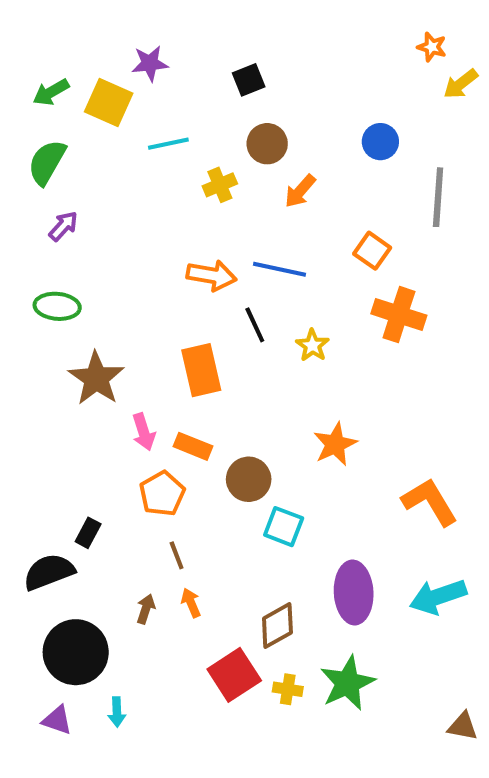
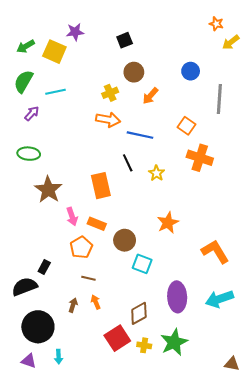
cyan line: (168, 144) -> (55, 92), moved
orange arrow: (212, 275) -> (108, 120), moved
brown line: (177, 555) -> (88, 278), turned -56

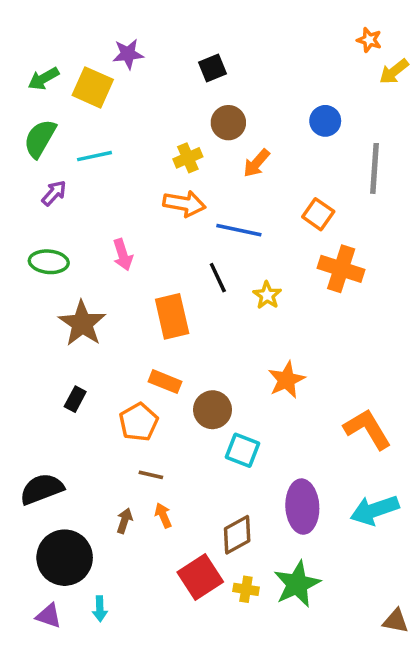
pink arrow: (72, 216) -> (123, 255), moved
black rectangle: (44, 267) -> (75, 399), moved

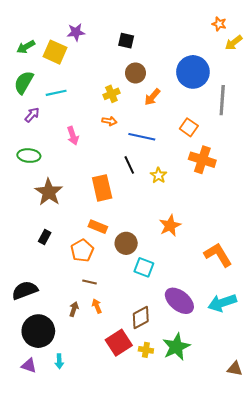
black square: (213, 68) -> (126, 41), turned 35
blue circle: (325, 121) -> (193, 72), size x1.8
orange arrow: (184, 204) -> (109, 121), size x0.6
pink arrow: (123, 255) -> (73, 136), moved
purple ellipse: (302, 507) -> (179, 301), turned -48

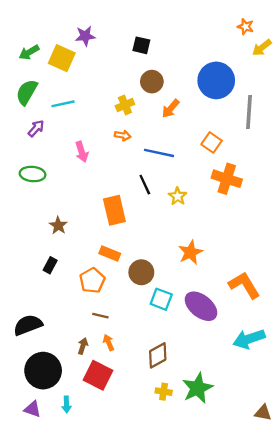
brown star: (49, 192) -> (58, 225), moved, size x0.6
purple ellipse: (179, 301) -> (201, 306), moved
red square: (119, 343) -> (98, 375), moved, turned -30

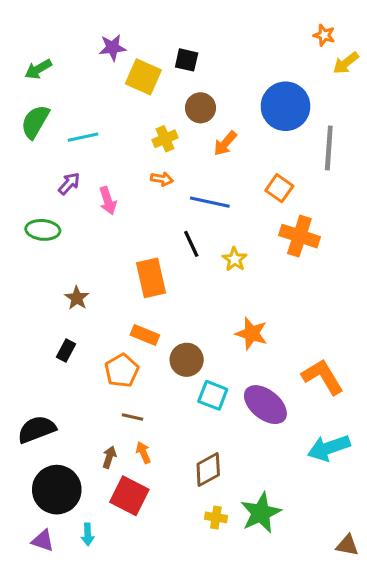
yellow square: (62, 58) -> (143, 77), moved
purple arrow: (36, 128) -> (69, 184), moved
orange star: (190, 252) -> (252, 333), turned -30

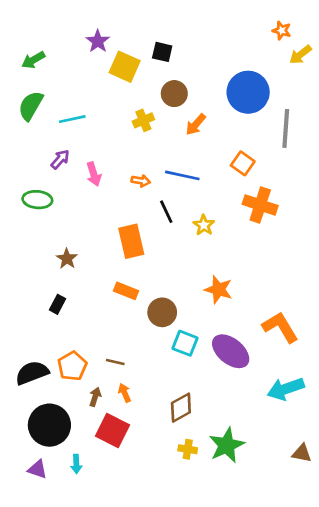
purple star: (112, 48) -> (98, 41), turned -30
orange arrow: (162, 179) -> (141, 181), moved
orange pentagon: (122, 371) -> (72, 366), moved
brown triangle: (347, 545) -> (302, 453), moved

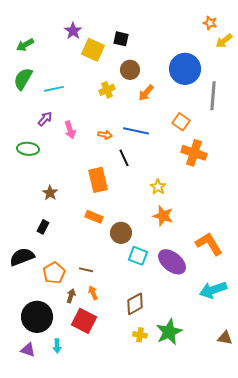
yellow star: (204, 225) -> (158, 187), moved
black semicircle: (32, 373) -> (22, 257), moved

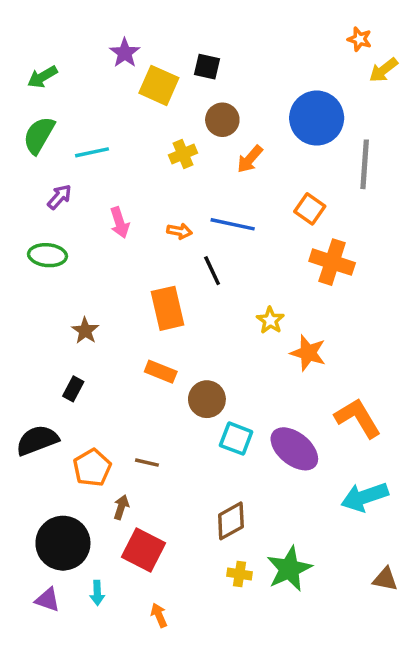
purple arrow: (45, 119) -> (60, 197), moved
orange star: (163, 216) -> (308, 353), moved
orange arrow: (93, 293) -> (159, 615), moved

